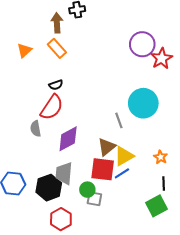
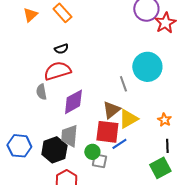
red semicircle: (52, 107) -> (57, 71), turned -140
blue line: (122, 173) -> (119, 144), moved

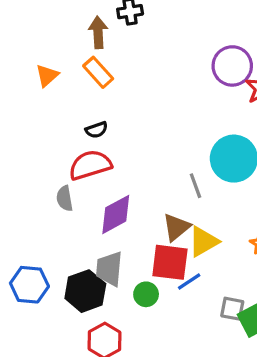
gray square: (99, 161) -> (232, 309), moved

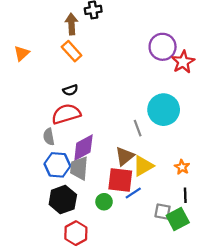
orange triangle: (47, 76) -> (22, 53), moved
gray trapezoid: (109, 269) -> (79, 168), moved
blue hexagon: (29, 285) -> (57, 165), moved

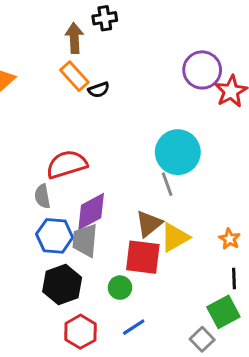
black semicircle: (70, 90) -> (99, 90), moved
cyan circle: (164, 110) -> (178, 152), moved
blue line: (133, 193) -> (134, 327), moved
gray square: (163, 211) -> (202, 339), moved, turned 35

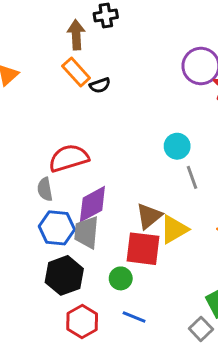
cyan circle: (178, 152) -> (177, 146), size x0.6
gray line: (167, 184) -> (192, 177), moved
blue line: (134, 327) -> (134, 317), turned 55

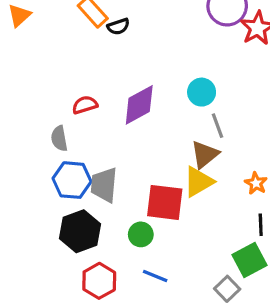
red semicircle: (69, 158) -> (85, 105), size x0.6
purple diamond: (92, 204) -> (139, 105), moved
brown triangle: (149, 216) -> (205, 154), moved

